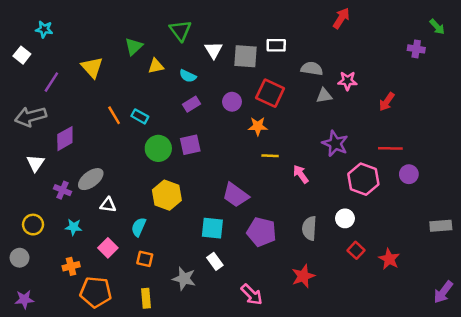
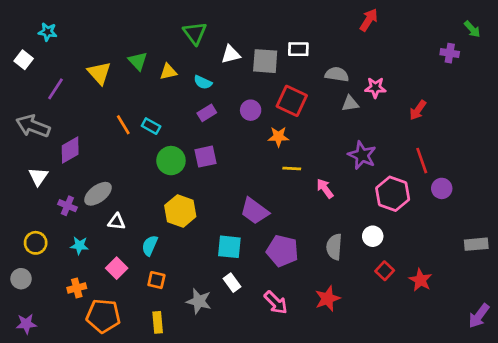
green triangle: (134, 46) -> (138, 61), moved, turned -30
white triangle: (214, 50) -> (231, 54), turned 48
gray arrow: (31, 116) -> (33, 126), turned 36
red line: (390, 148) -> (422, 161), turned 70
pink arrow: (252, 295) -> (276, 303), moved

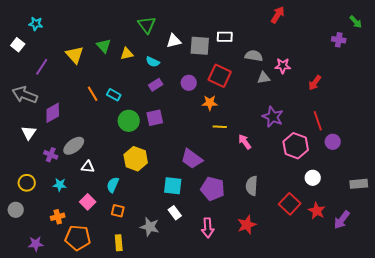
white circle: (373, 236) -> (313, 178), moved
red square: (385, 271) -> (290, 204), size x1.5
pink arrow: (276, 303) -> (208, 228), turned 42
purple arrow: (479, 316) -> (342, 220), moved
purple star: (26, 324) -> (36, 244), moved

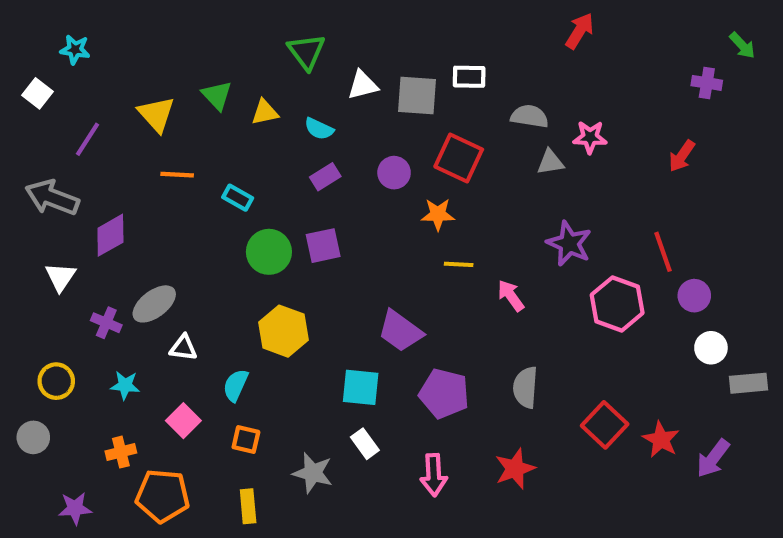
red arrow: (315, 83) -> (682, 156), moved
orange line: (93, 94) -> (177, 175), moved, turned -56
white circle: (313, 178) -> (711, 348), moved

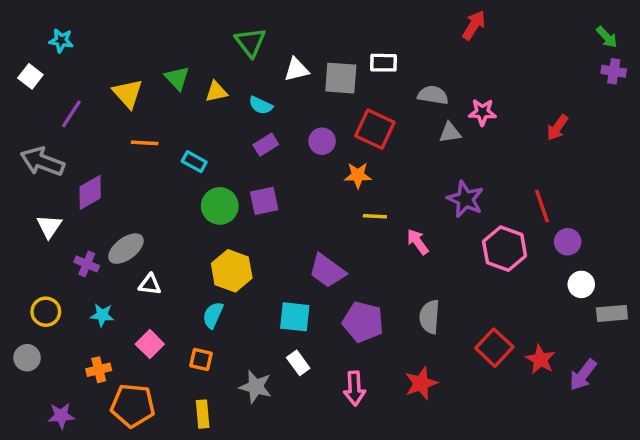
purple cross: (707, 83) -> (614, 71), moved
cyan semicircle: (236, 385) -> (213, 315), moved

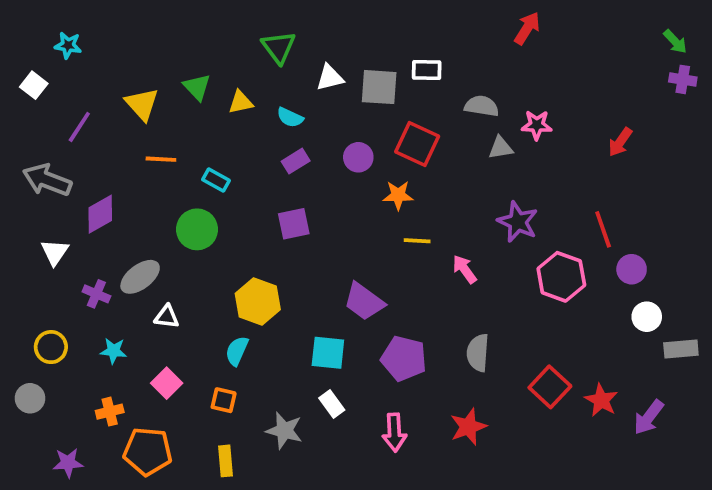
green circle: (220, 206) -> (197, 229), moved

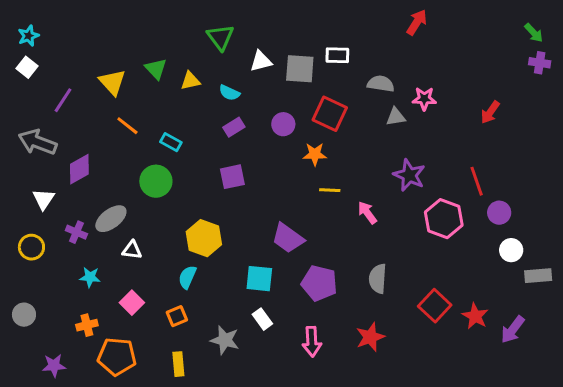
cyan star: (68, 45) -> (28, 36), moved, turned -30
orange line: (161, 159) -> (127, 126), turned 35
yellow circle: (51, 347) -> (31, 247), moved
orange square: (224, 400) -> (177, 316), turned -36

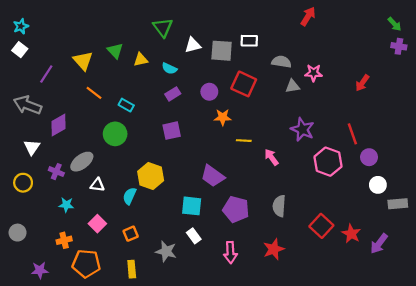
orange star: (315, 154) -> (223, 117), moved
cyan semicircle: (187, 277) -> (130, 196), moved

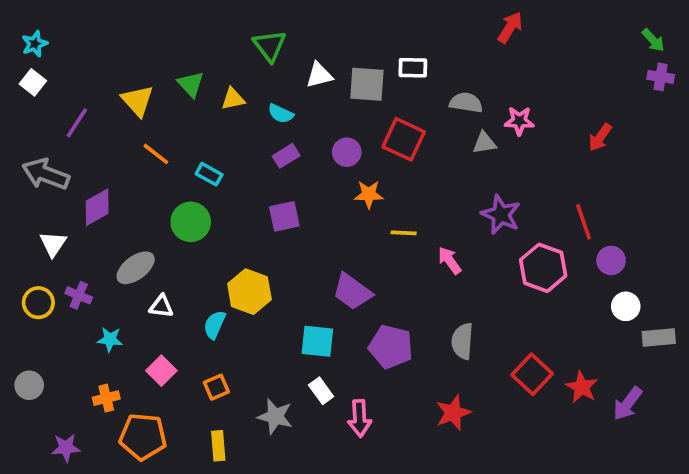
purple cross: (56, 172) -> (79, 295), moved
pink arrow: (230, 253) -> (360, 418), moved

